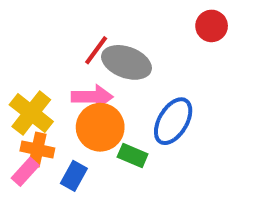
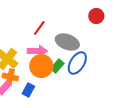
gray ellipse: (126, 62) -> (67, 42), moved
green rectangle: (133, 156) -> (57, 66), moved, turned -72

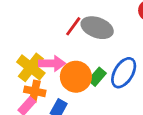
gray ellipse: (67, 42) -> (97, 28), moved
pink arrow: (37, 51) -> (52, 63), moved

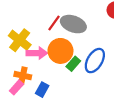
yellow cross: (31, 67) -> (20, 40), moved
orange circle: (76, 77) -> (60, 51), moved

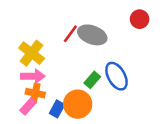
orange circle: (60, 51) -> (78, 104), moved
pink arrow: (37, 53) -> (33, 76), moved
blue ellipse: (95, 61) -> (116, 76), turned -60

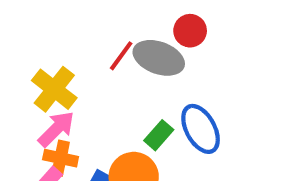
red circle: (140, 19) -> (190, 31), moved
pink arrow: (33, 76) -> (56, 129), turned -45

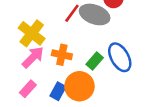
orange cross: (61, 158) -> (62, 55), moved

